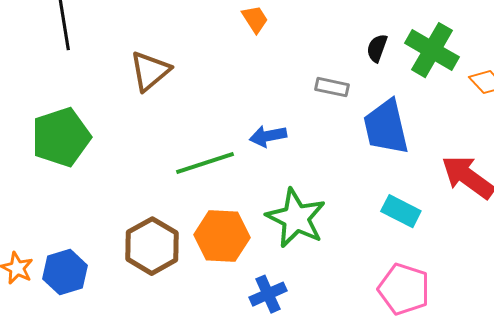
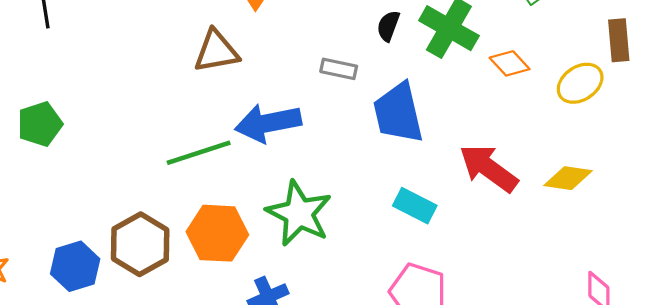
brown triangle: (150, 71) -> (216, 51), moved, turned 30
blue arrow: (268, 136) -> (268, 123), size x1.6
green pentagon: (61, 137) -> (40, 124), size x0.7
blue hexagon: (65, 272) -> (75, 266), moved

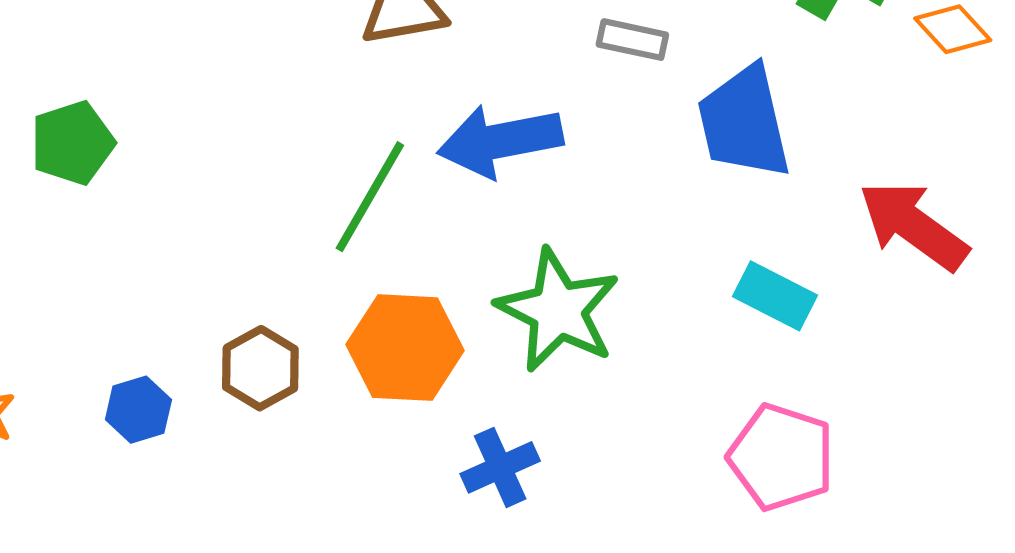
green line: (199, 153) -> (370, 197), turned -42
brown hexagon: (140, 244) -> (260, 368), size x0.7
blue hexagon: (75, 266) -> (138, 410), size x0.7

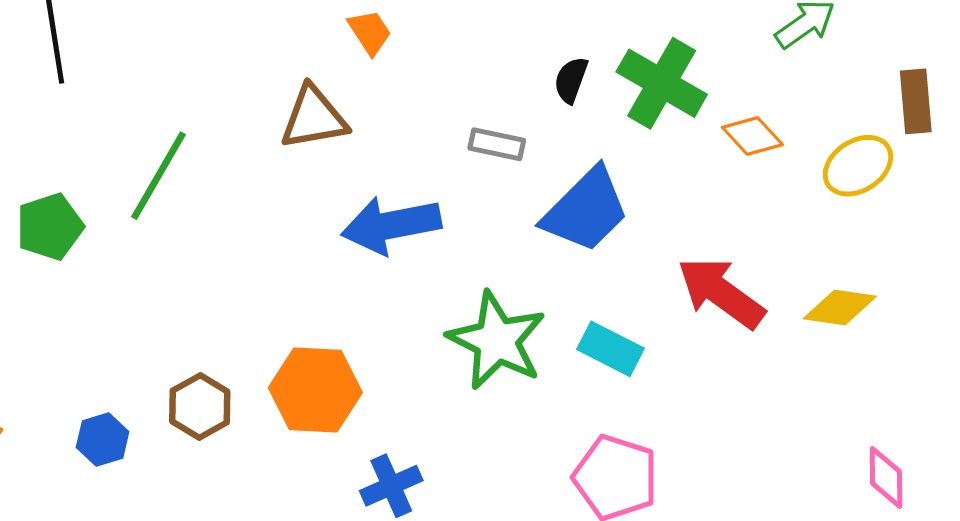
blue trapezoid: (744, 122) -> (586, 210), turned -122
green line: (370, 197) -> (159, 176), moved
green star: (558, 310) -> (497, 341), moved

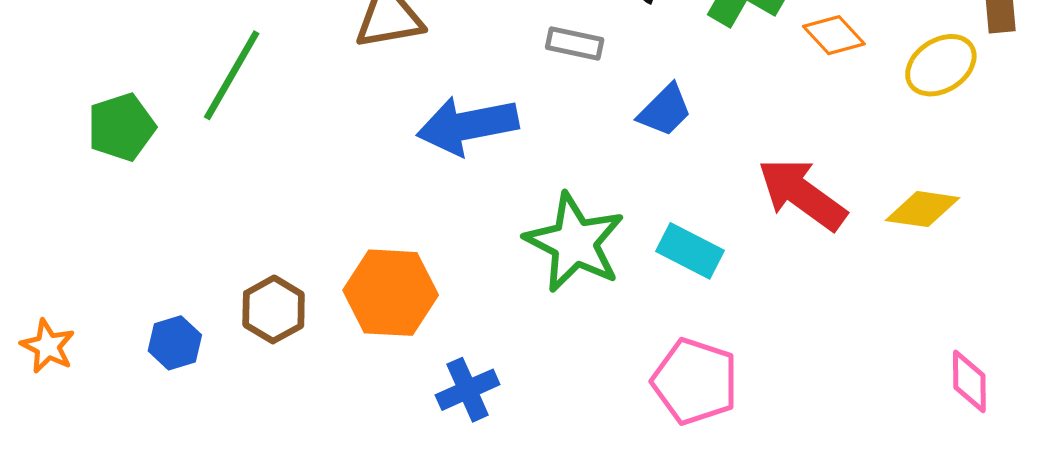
blue trapezoid: (586, 210) -> (665, 110), size x0.6

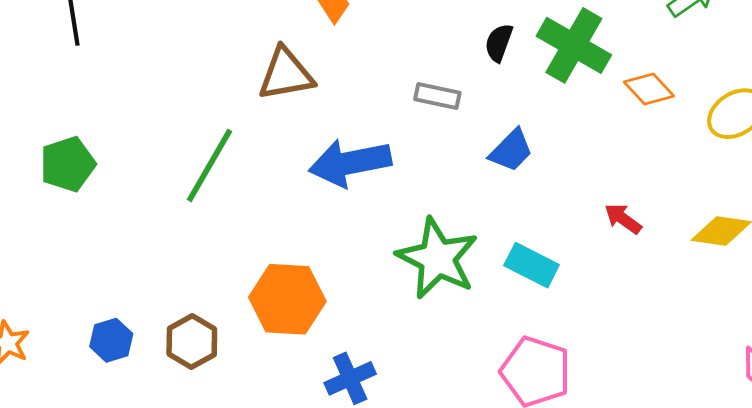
green line: (232, 75) -> (210, 166), moved
red arrow: (802, 194) -> (623, 219), size x0.5
brown hexagon: (274, 309) -> (192, 342), moved

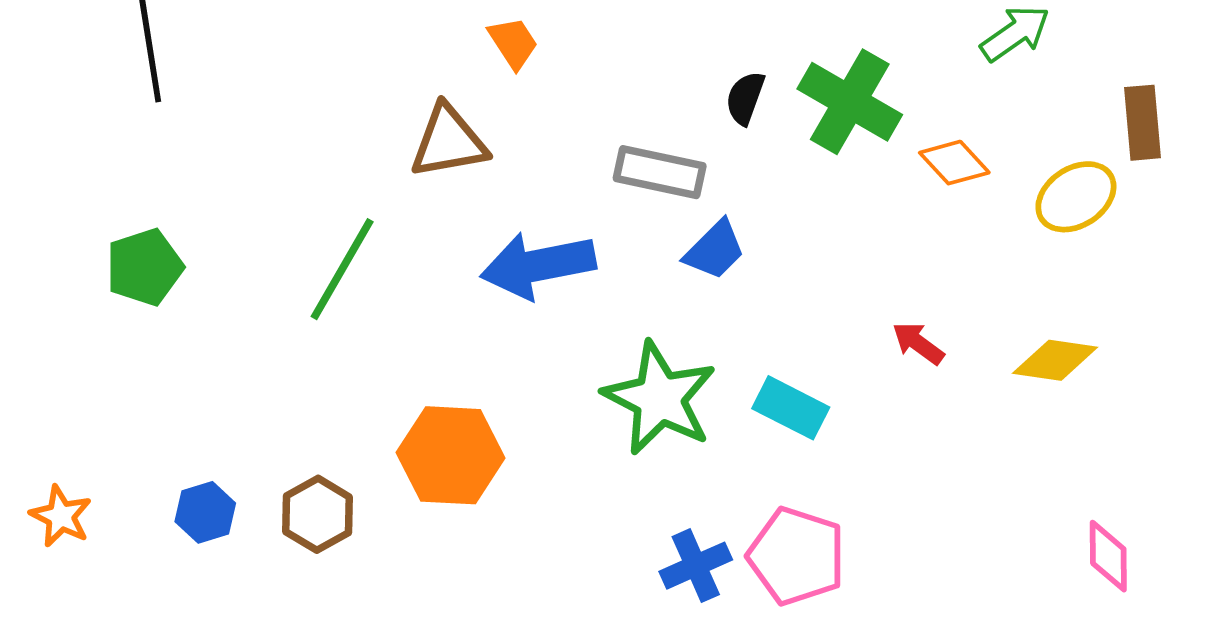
gray rectangle: (437, 96) -> (660, 172), size x1.4
blue trapezoid: (511, 151) -> (715, 250), moved
blue cross: (350, 378) -> (696, 566), moved

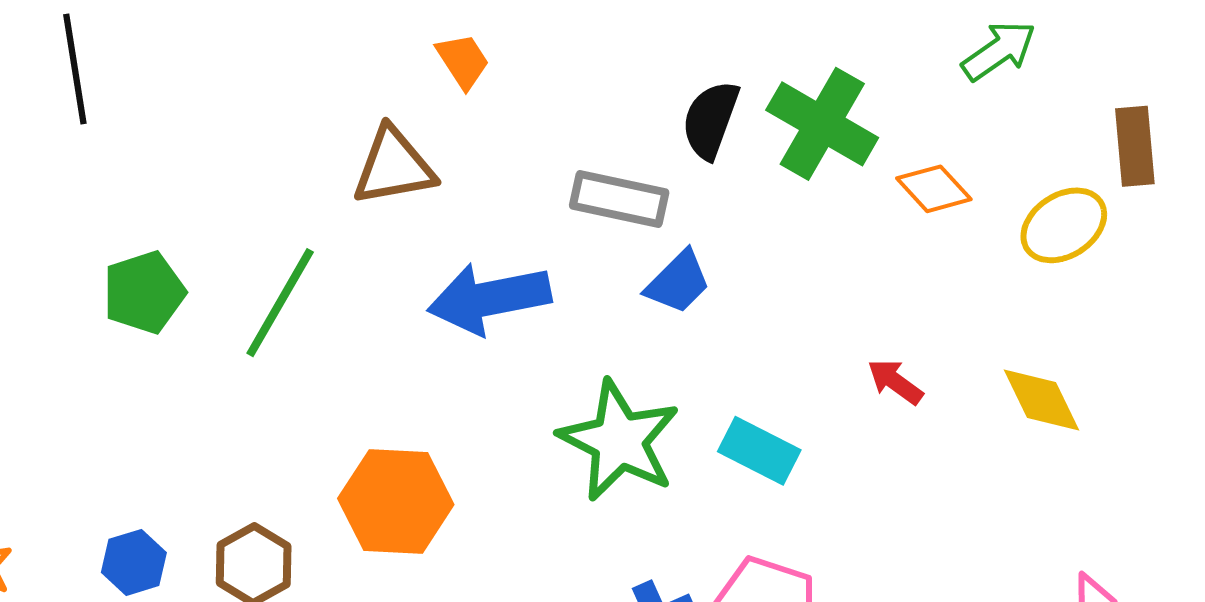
black semicircle: (745, 98) -> (711, 120), size x1.4
green pentagon: (144, 267) -> (144, 292), moved
yellow diamond: (1055, 360) -> (1041, 400), turned 56

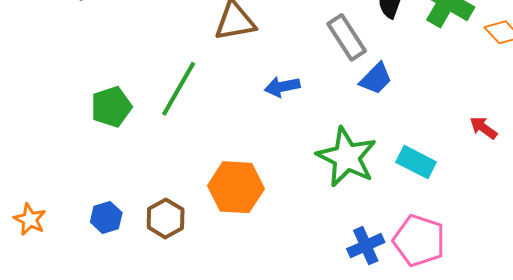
gray rectangle: (619, 199) -> (347, 37), turned 45
green pentagon: (144, 292) -> (111, 107), moved
blue arrow: (489, 298) -> (282, 87), size x0.6

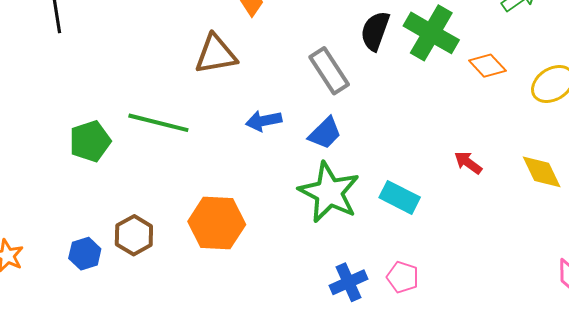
blue trapezoid: (376, 79) -> (325, 133), moved
green line: (179, 89) -> (158, 123), turned 74
brown hexagon: (166, 218) -> (134, 235), moved
pink pentagon: (419, 241) -> (403, 277), size x0.6

